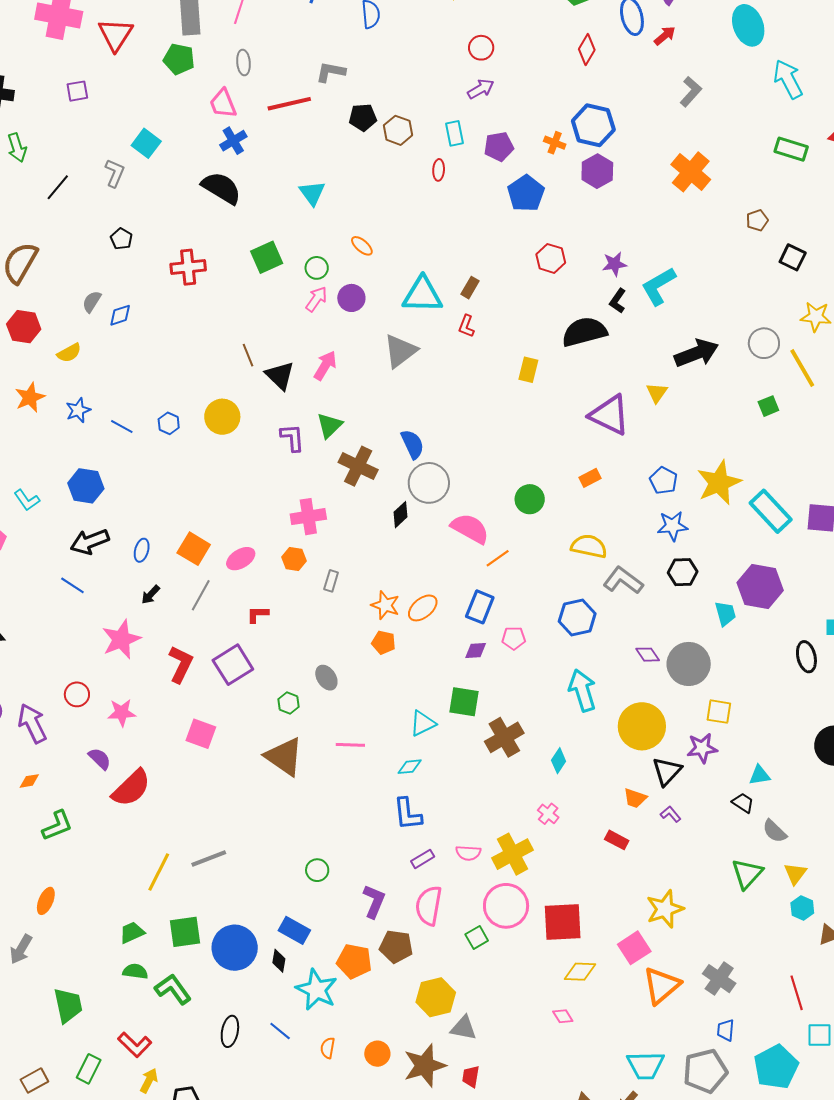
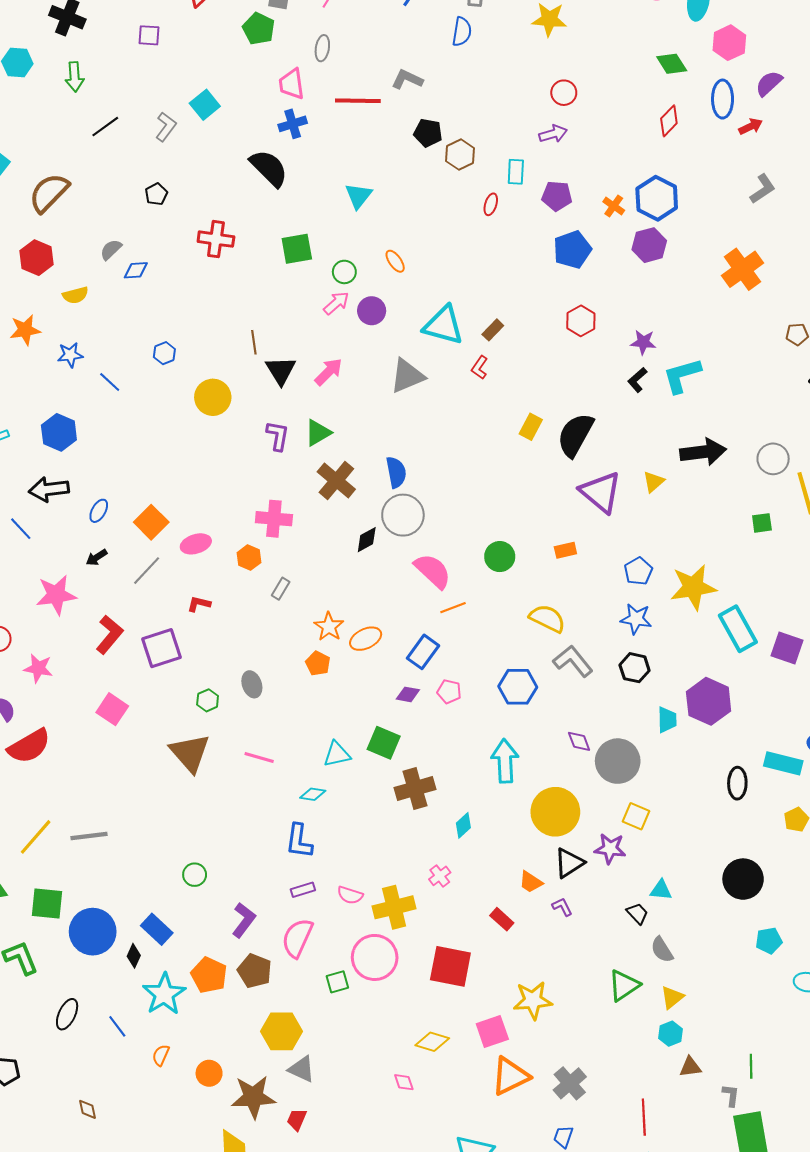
black semicircle: (584, 332) -> (575, 435), moved, turned -60
blue hexagon: (169, 423) -> (164, 353), moved
red square: (563, 922) -> (450, 966), moved

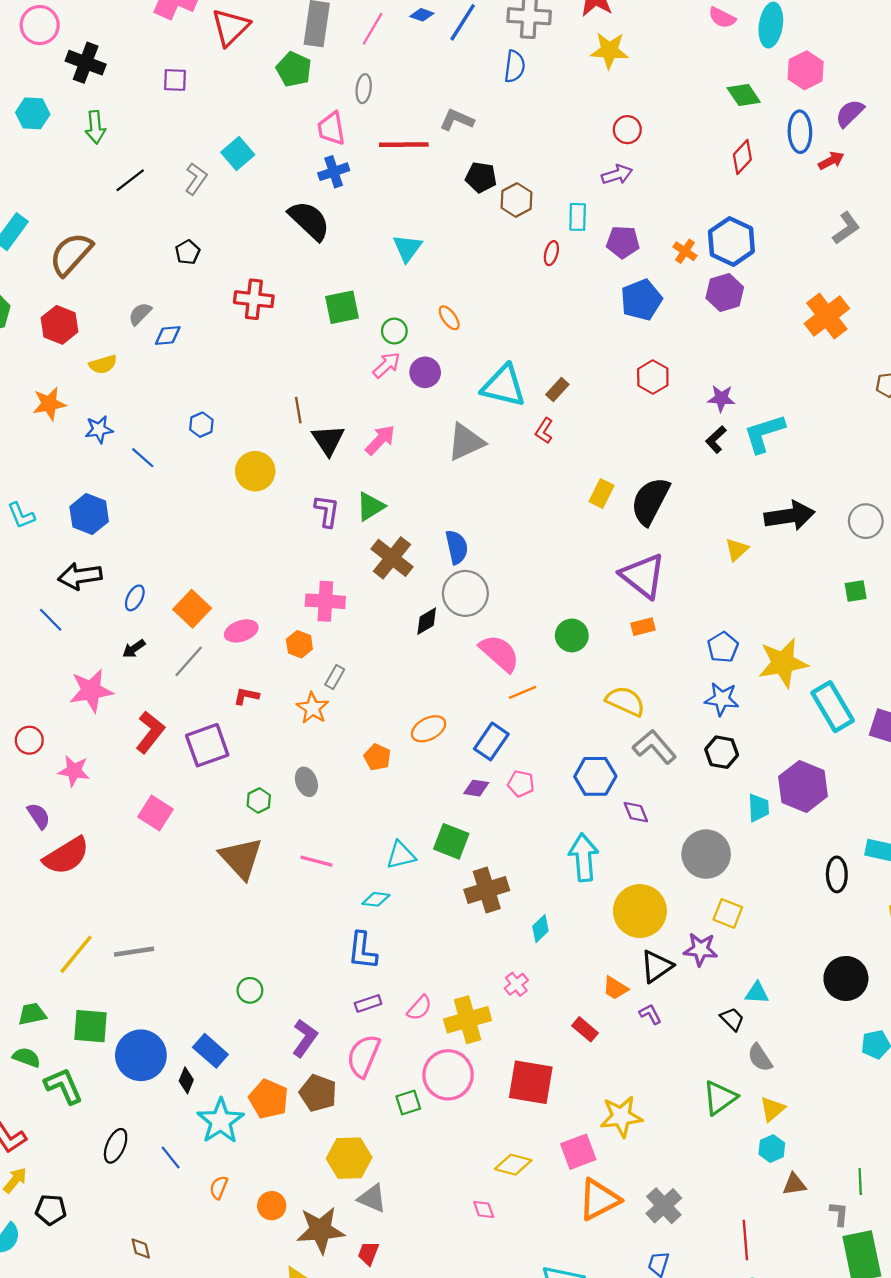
purple triangle: (601, 492) -> (643, 576), moved
orange star: (329, 627) -> (313, 708), moved
purple diamond: (579, 741) -> (636, 812), moved
pink semicircle: (350, 895) -> (419, 1008), turned -65

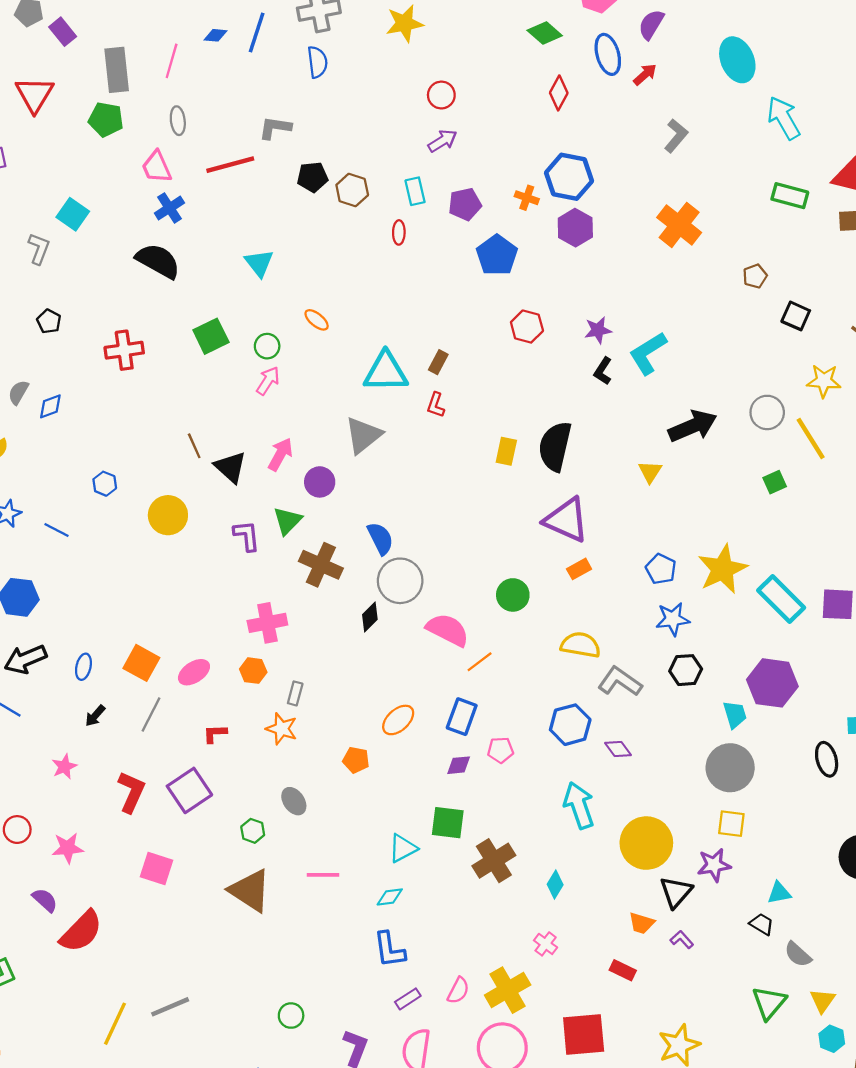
purple circle: (425, 372) -> (320, 482), moved
pink star: (91, 691) -> (64, 767), size x0.6
gray circle: (706, 854) -> (730, 768), moved

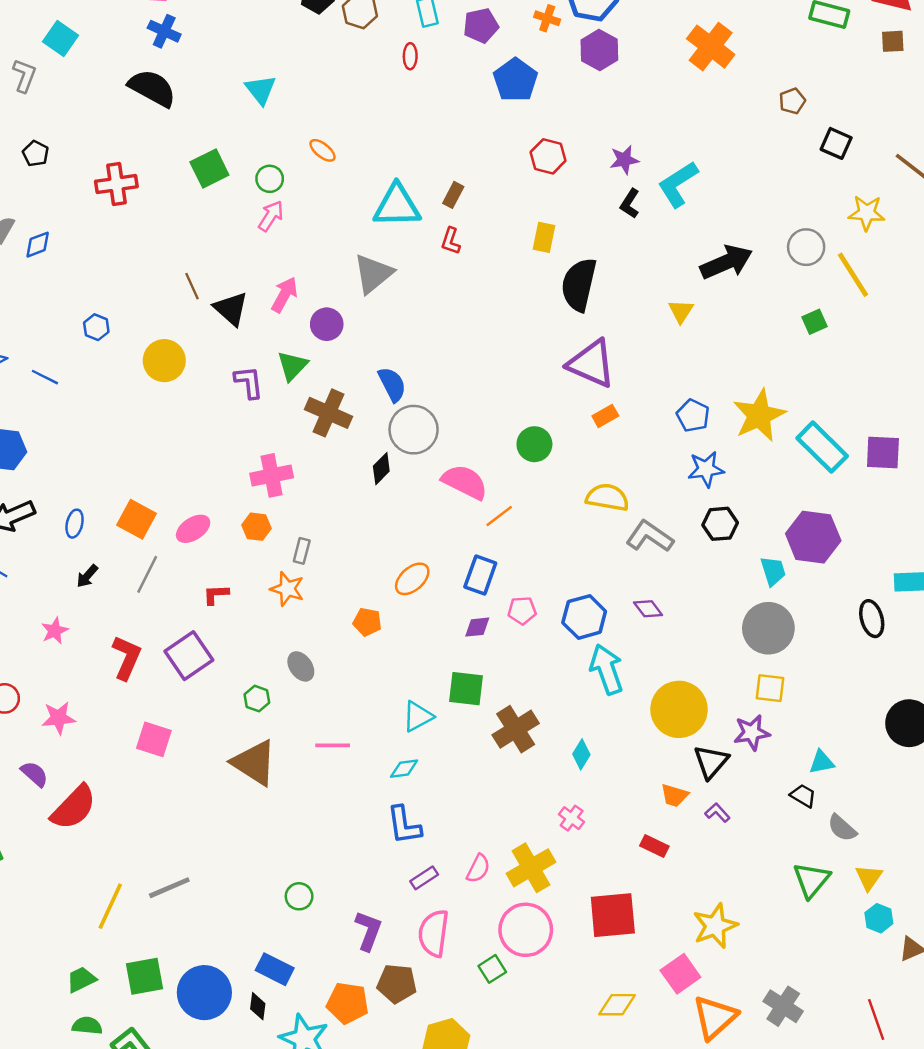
blue cross: (169, 208) -> (164, 31), turned -32
yellow rectangle: (506, 451) -> (544, 237), moved
blue hexagon: (570, 725) -> (584, 617), moved

